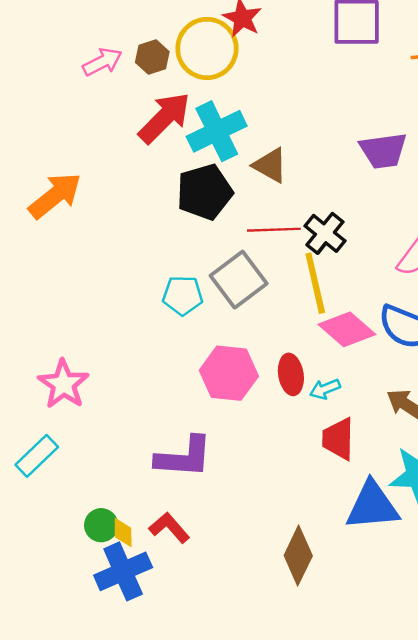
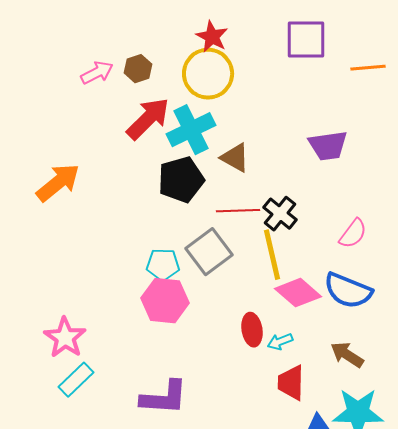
yellow circle: (207, 48) -> (208, 74), moved
pink hexagon: (229, 373) -> (165, 301), moved
cyan rectangle: (37, 456) -> (76, 380), moved

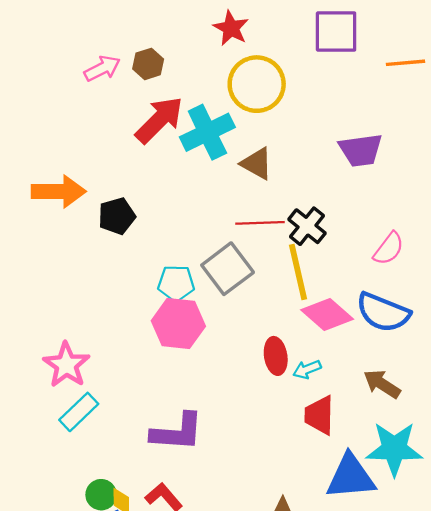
yellow circle: (208, 74) -> (257, 84), moved
black pentagon: (181, 180) -> (117, 216), moved, size x0.7
orange arrow: (58, 183) -> (59, 191), turned 39

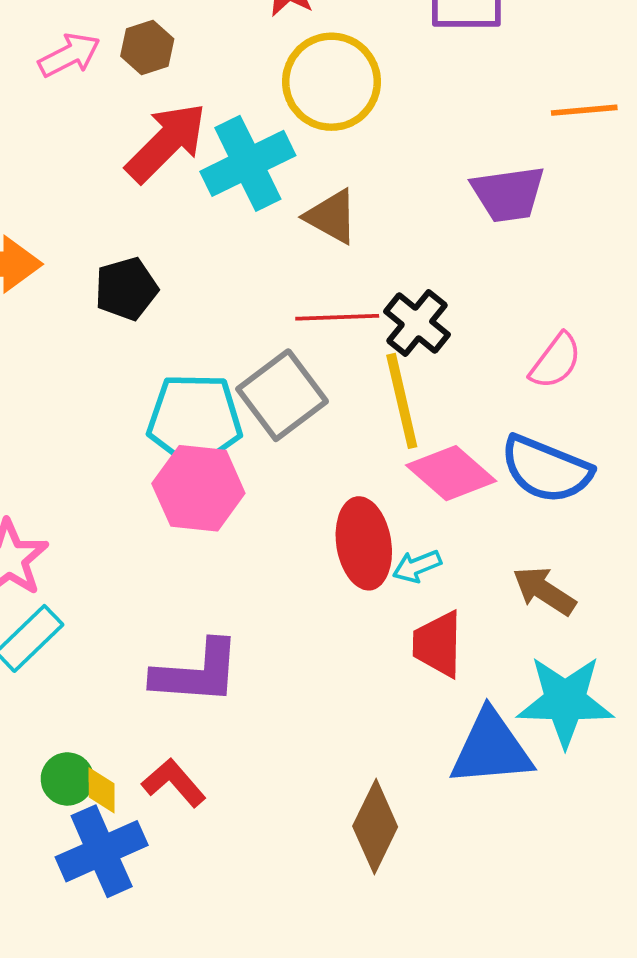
orange line: (405, 63) -> (584, 110), moved
black pentagon: (117, 216) -> (126, 289), moved
cyan pentagon: (176, 283) -> (195, 420), size x1.5
red ellipse: (276, 356) -> (364, 543), size x1.4

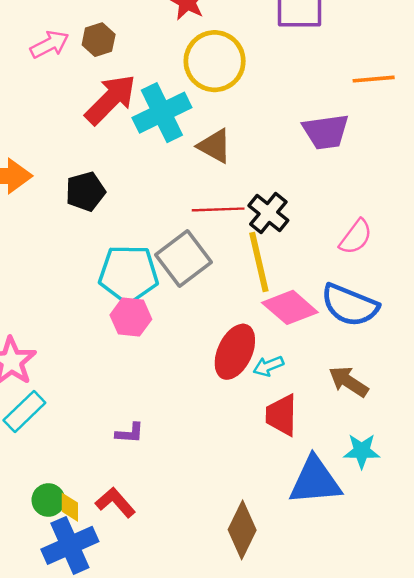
pink hexagon: (198, 488) -> (131, 317), size x0.7
red ellipse: (364, 543) -> (235, 352), turned 34
purple L-shape: (197, 673) -> (130, 433), size x0.5
cyan star: (565, 701) -> (362, 451), size x0.6

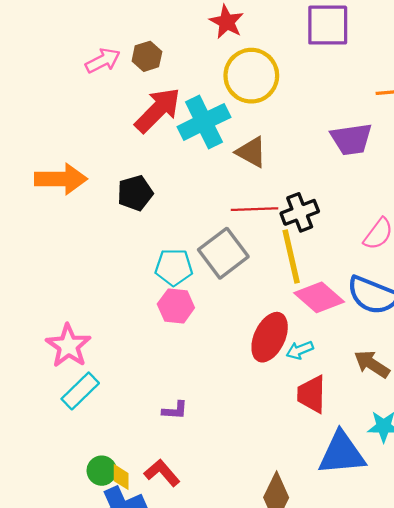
black cross: (268, 213) -> (300, 212), turned 30
cyan pentagon: (128, 274) -> (174, 267), size x0.7

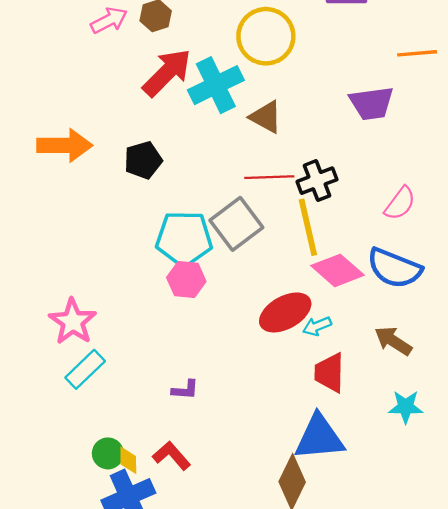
cyan pentagon: (174, 267) -> (184, 239), size x1.4
red ellipse: (270, 337) -> (285, 312), turned 36
blue triangle: (342, 453) -> (319, 438), moved

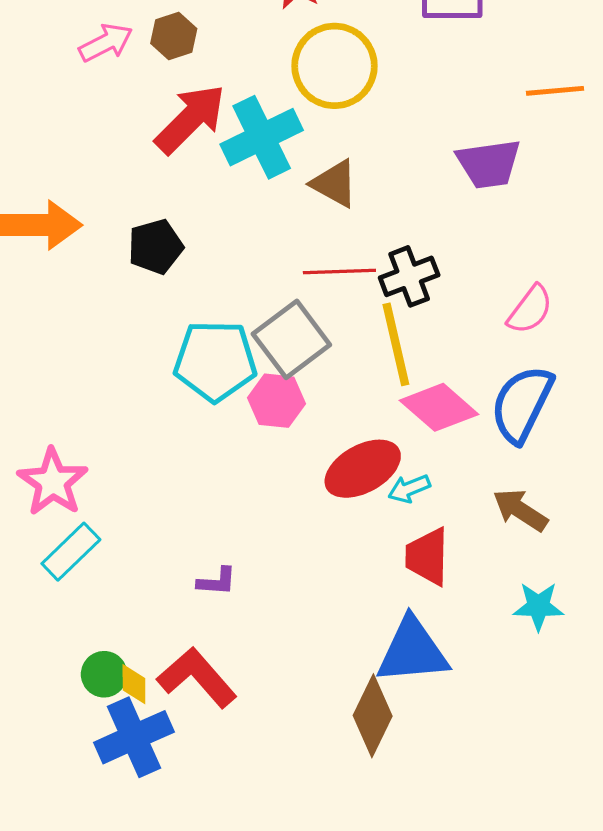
blue semicircle: (394, 268) -> (522, 404), turned 94
pink hexagon: (186, 280) -> (277, 401), moved
red L-shape: (172, 456) -> (197, 678), size x1.4

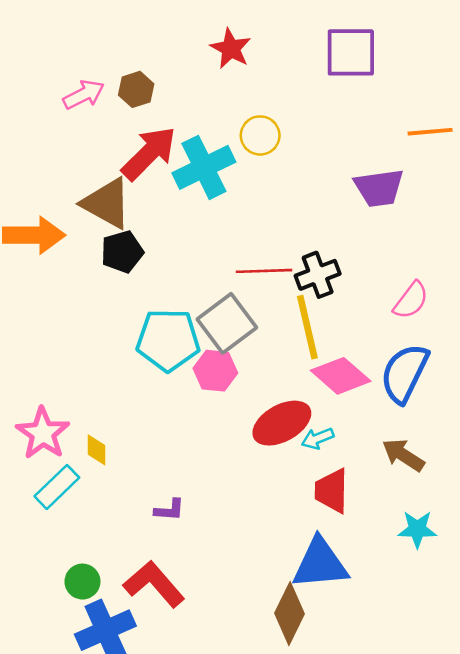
yellow circle: (335, 66) -> (260, 135), moved, size x0.6
brown triangle: (335, 184) -> (107, 203), moved, size x1.4
yellow diamond: (134, 684) -> (97, 450), moved

